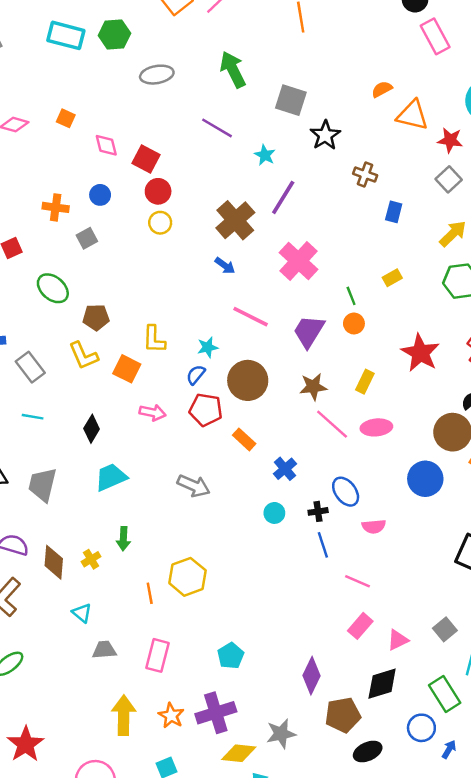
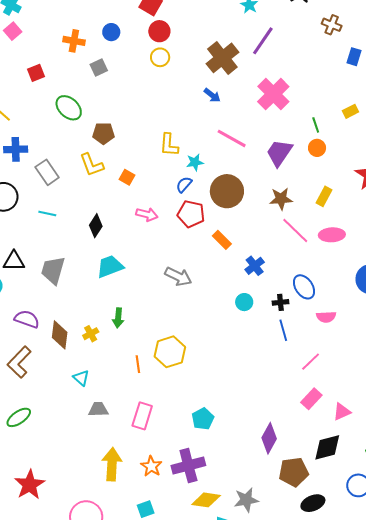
yellow L-shape: (154, 339) -> (169, 145), moved
orange square: (127, 369) -> (127, 177), size x0.7
pink line: (357, 581) -> (311, 362), turned -70
gray star: (281, 734) -> (246, 500), moved

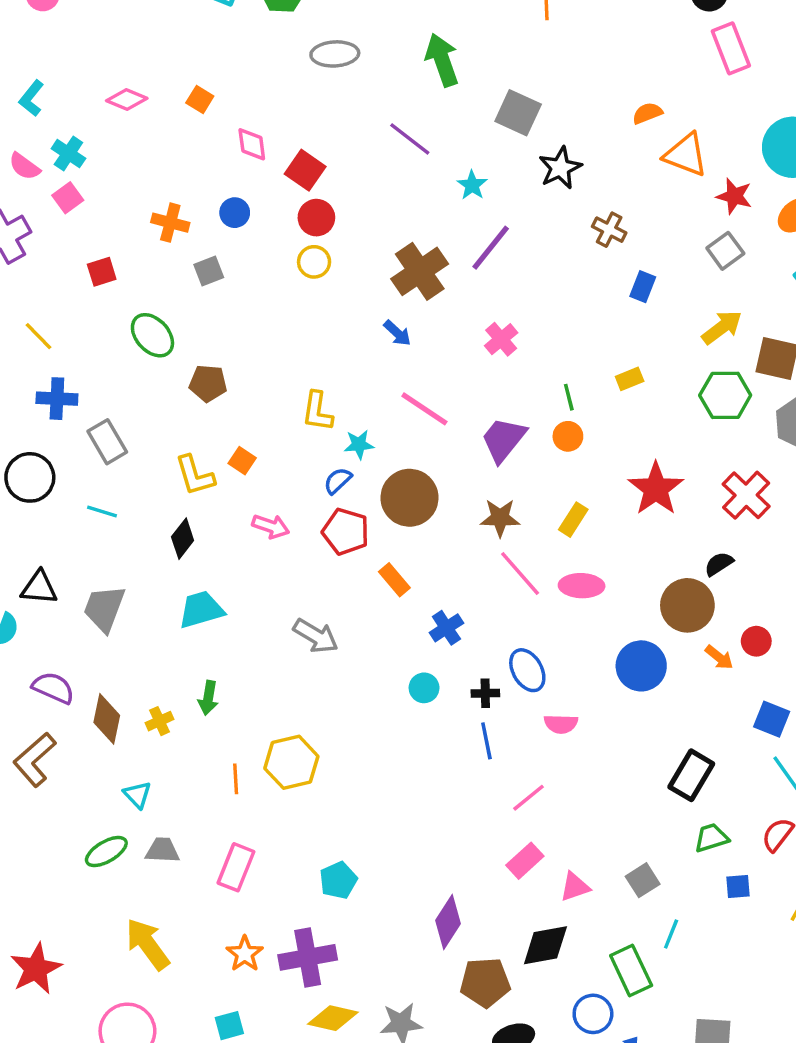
pink cross: (273, 94) -> (501, 339), size x0.6
yellow L-shape: (92, 165) -> (195, 475), moved
green ellipse: (19, 417) -> (106, 852), moved
yellow arrow: (112, 464) -> (148, 944), moved, turned -44

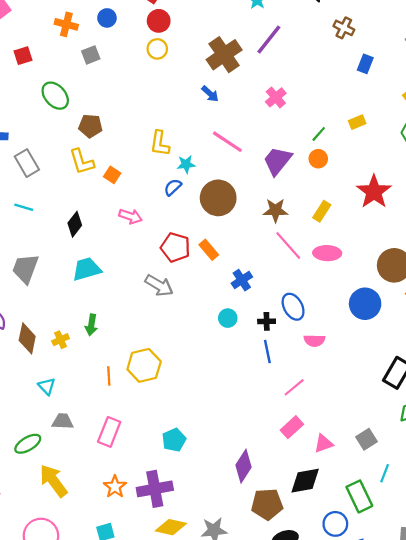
green line: (569, 397) -> (319, 134), turned 56
yellow L-shape: (195, 475) -> (82, 162), moved
red pentagon: (346, 531) -> (175, 247), moved
green ellipse: (106, 852) -> (28, 444), moved

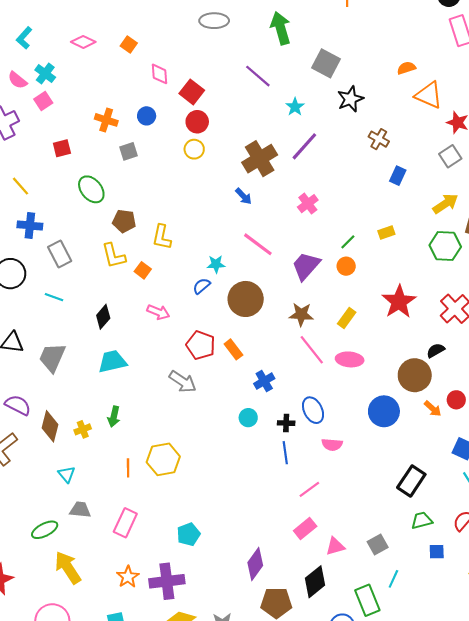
yellow L-shape: (160, 143) -> (162, 237), moved
black diamond: (305, 481) -> (315, 582), turned -32

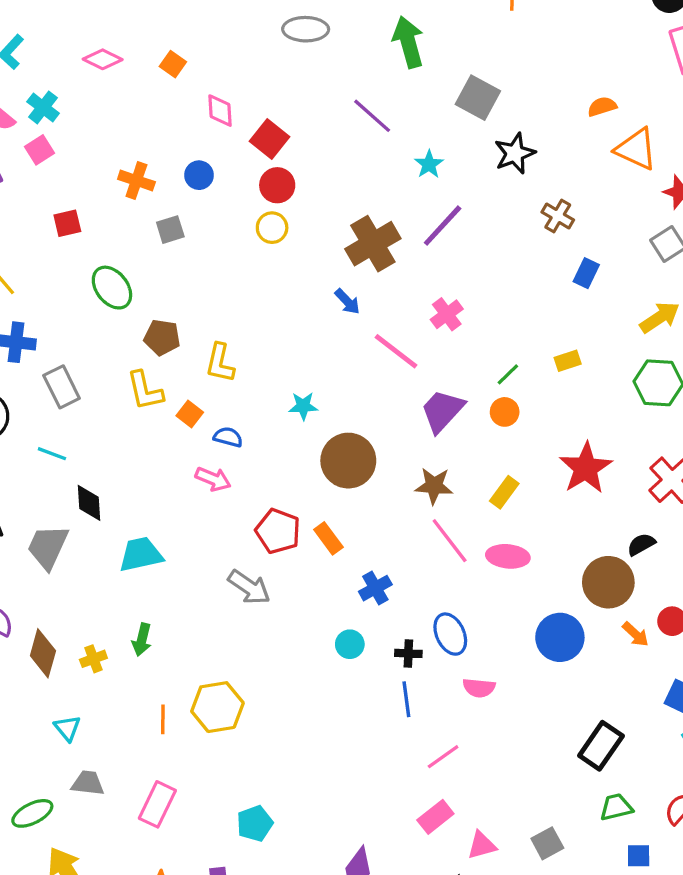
pink line: (258, 244) -> (396, 351), moved
blue semicircle: (202, 286) -> (228, 437), moved, turned 54
black diamond: (103, 317) -> (89, 503), moved, turned -45

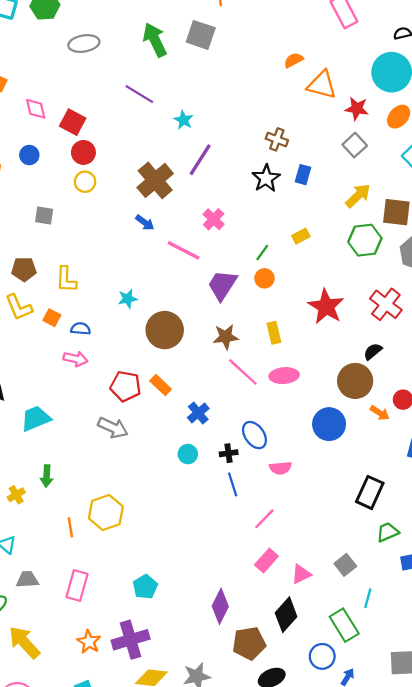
gray square: (478, 98) -> (201, 35), moved
black star: (515, 153) -> (266, 178), moved
gray square: (170, 230) -> (44, 215), moved, turned 36
yellow rectangle: (504, 492) -> (274, 333), turned -40

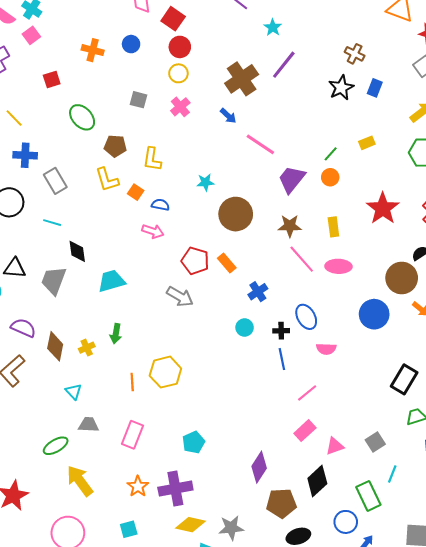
pink cross: (214, 219) -> (180, 107), moved

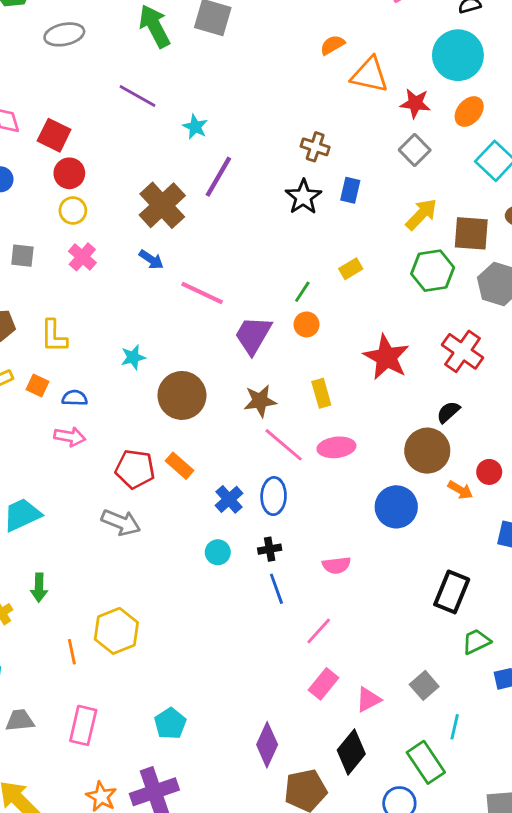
blue ellipse: (306, 317) -> (274, 496), moved, turned 40

